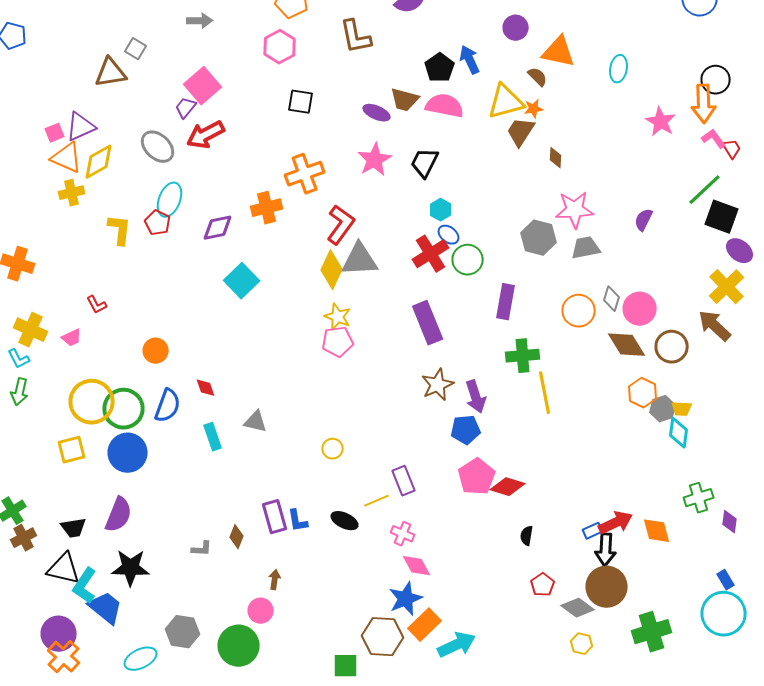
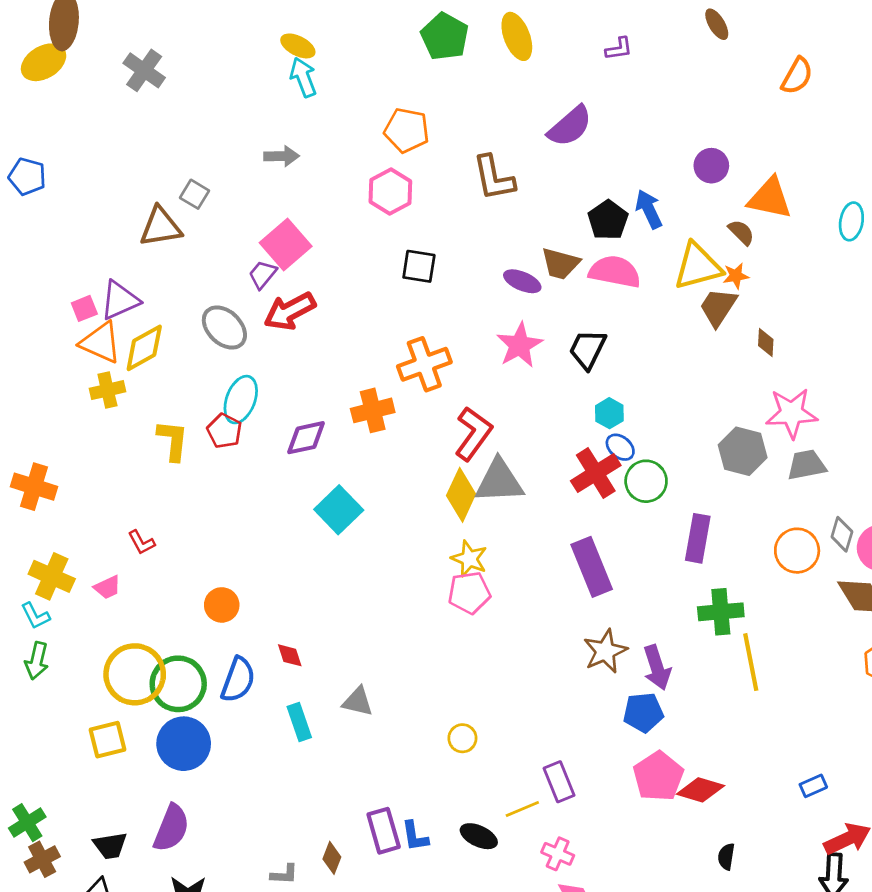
blue rectangle: (593, 531) -> (813, 786), moved

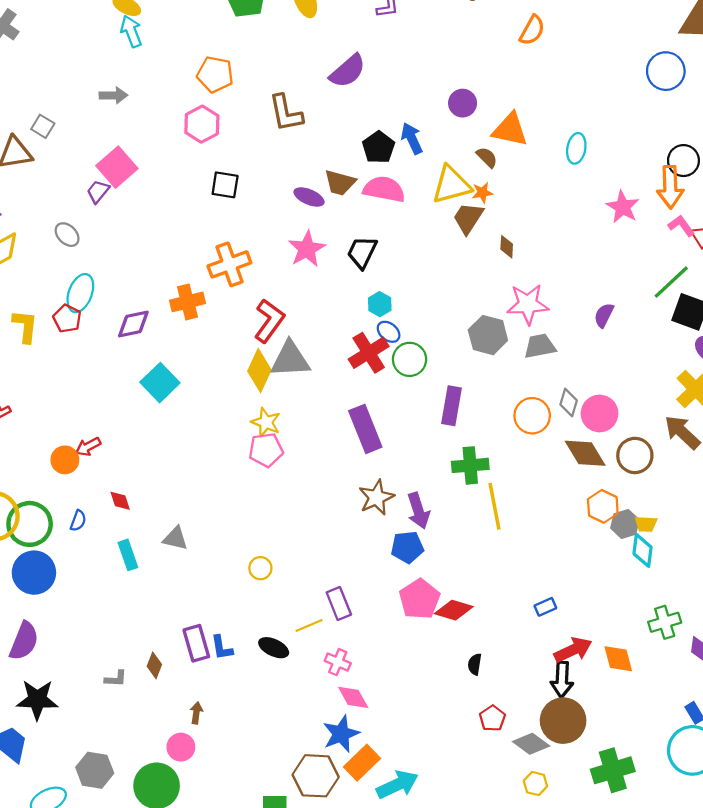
red arrow: (290, 311) -> (88, 447), moved, size x0.6
gray ellipse: (224, 327) -> (67, 235), size x0.7
blue semicircle: (238, 680) -> (78, 521), size x0.6

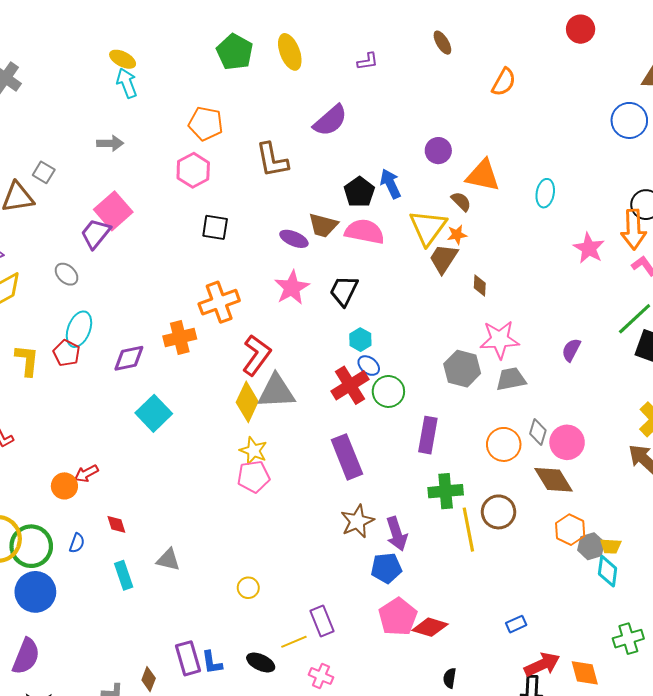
yellow triangle: (451, 185) -> (428, 227), turned -39
purple trapezoid: (98, 191) -> (96, 234), size x1.4
brown circle: (635, 455) -> (499, 512), moved

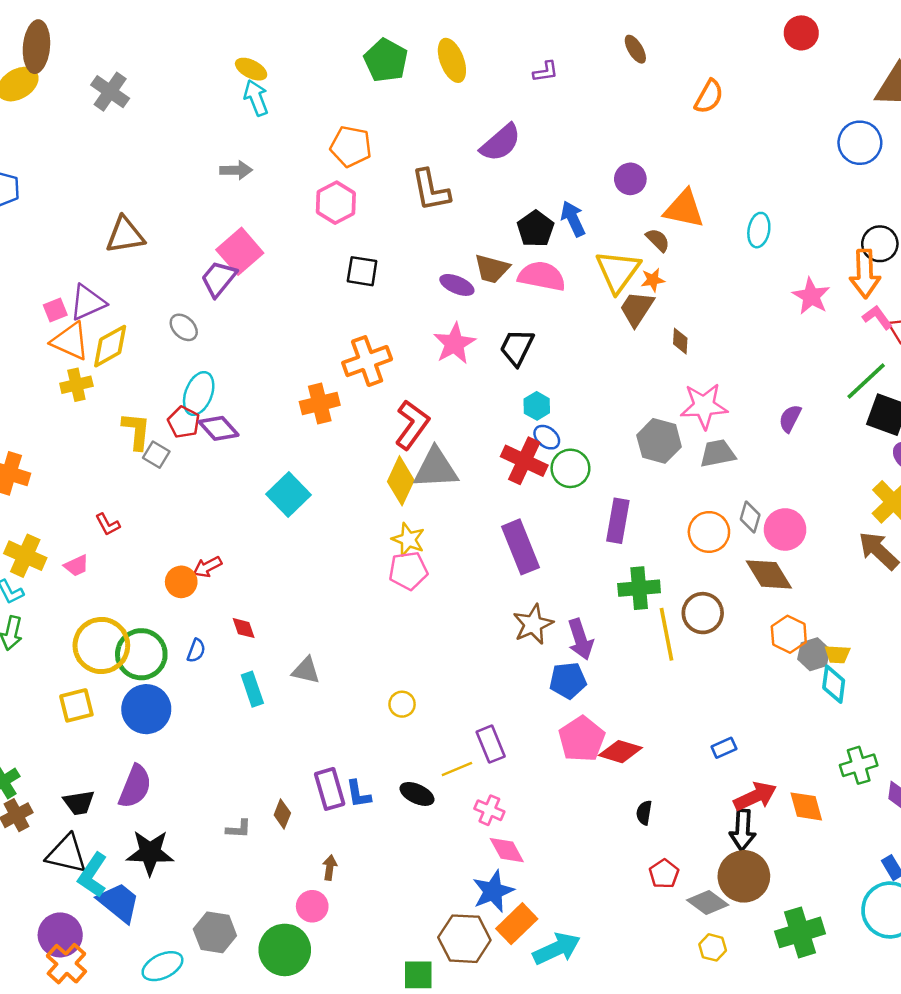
gray square: (44, 172) -> (156, 455), moved
purple diamond: (129, 358) -> (219, 428), moved, turned 60
red cross: (350, 385) -> (524, 461), turned -33

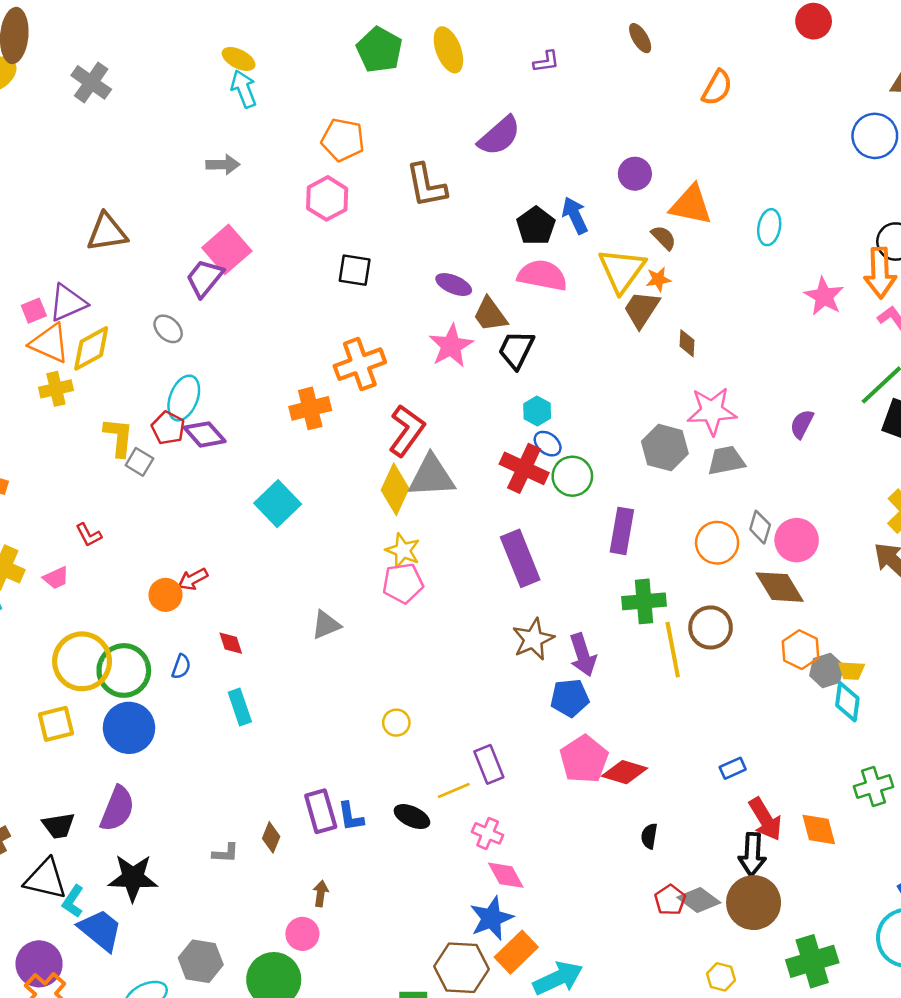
brown trapezoid: (492, 269) -> (490, 315), moved, turned 39
gray triangle: (306, 670) -> (326, 625), moved, turned -36
red arrow: (755, 796) -> (765, 819), turned 84
cyan L-shape: (93, 875) -> (73, 901), size x0.7
gray diamond: (708, 903) -> (699, 900), moved

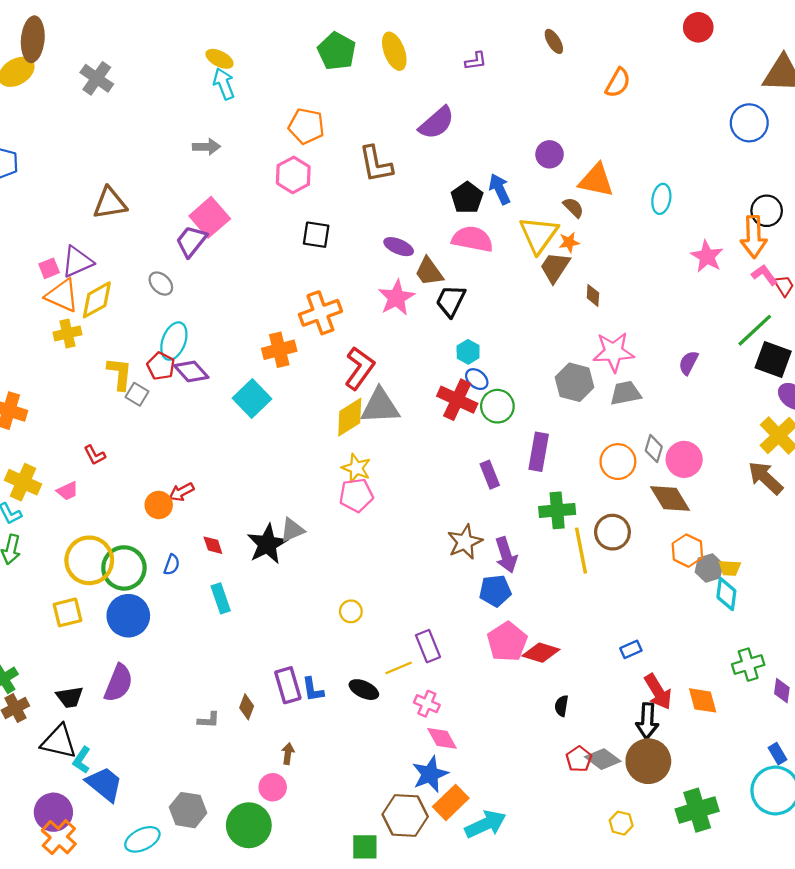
yellow diamond: (395, 489) -> (350, 417), turned 33
cyan square: (278, 504) -> (252, 399), moved
purple rectangle: (520, 558) -> (490, 475), moved, size x0.6
black star: (133, 878) -> (267, 544), moved, turned -30

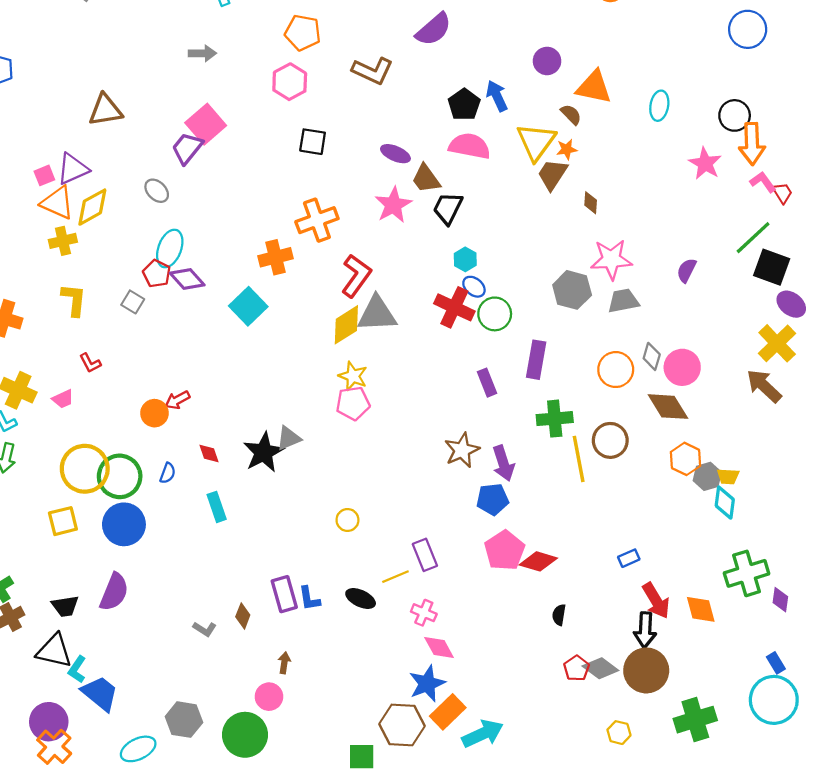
brown L-shape: (376, 164) -> (373, 71), turned -54
black circle: (767, 211) -> (735, 115), moved
yellow L-shape: (120, 374) -> (74, 300), moved
green cross: (748, 665) -> (747, 573), size x1.4
gray L-shape: (209, 720) -> (205, 629), turned 30

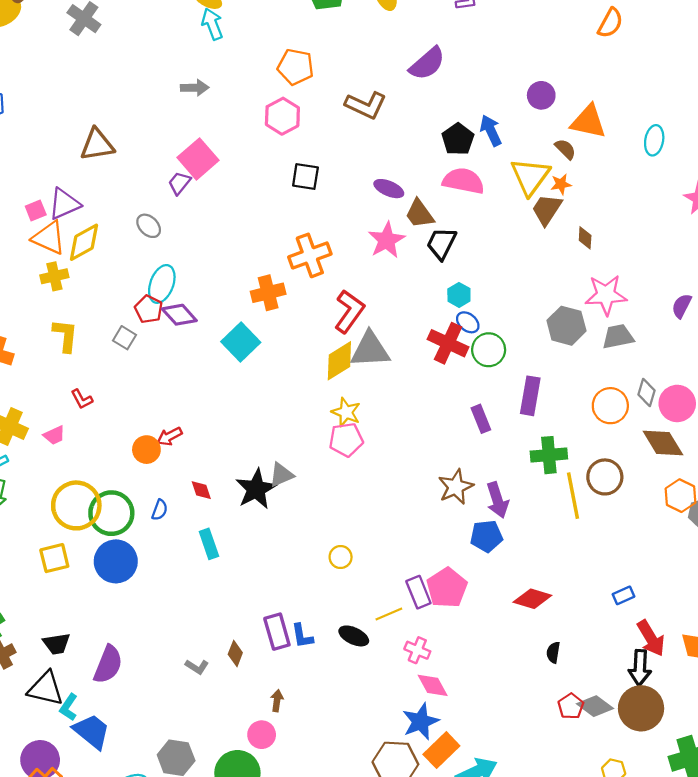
purple trapezoid: (187, 148) -> (179, 183), size x0.7
pink pentagon: (504, 551) -> (447, 588), moved
purple semicircle: (114, 592) -> (108, 664), moved

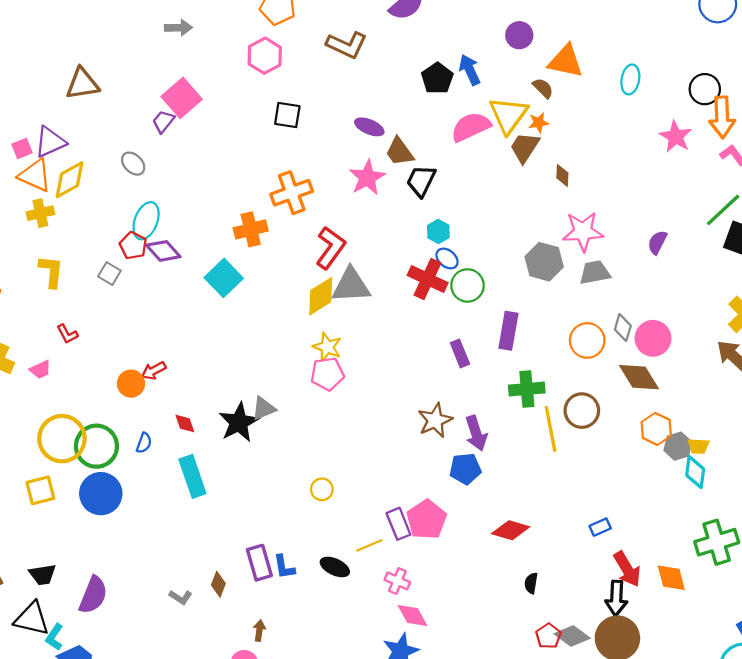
pink semicircle: (463, 181) -> (471, 127), moved, turned -36
cyan rectangle: (209, 544) -> (192, 476), size x1.4

